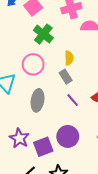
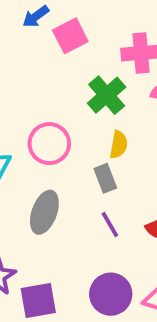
green cross: (43, 34) -> (107, 95), moved
purple circle: (68, 136) -> (111, 294), moved

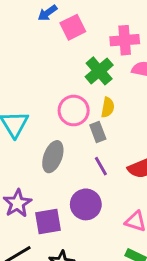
pink circle: (49, 144) -> (74, 111), moved
purple circle: (111, 294) -> (86, 204), moved

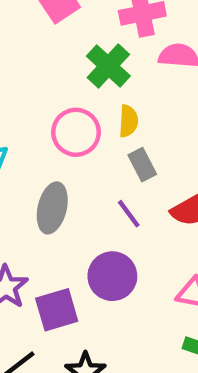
gray rectangle: (98, 132) -> (142, 165), moved

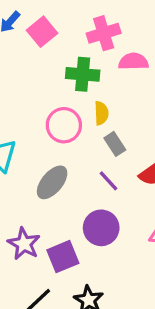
green cross: (108, 66) -> (83, 74), turned -32
gray ellipse: (52, 208) -> (52, 182), turned 32

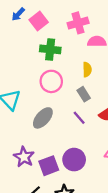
green cross: (83, 74) -> (50, 49), moved
yellow semicircle: (101, 113) -> (87, 70), moved
purple circle: (101, 228) -> (74, 160), moved

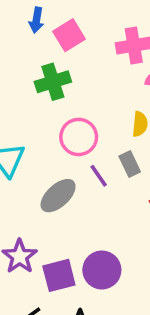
blue arrow: (18, 14) -> (36, 20), turned -40
green cross: (50, 49) -> (53, 82), moved, turned -30
purple line: (79, 118) -> (99, 176), moved

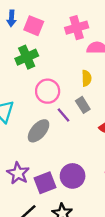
pink square: (69, 35) -> (34, 26), turned -30

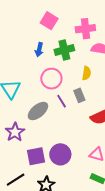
blue arrow: (11, 18) -> (39, 50), moved
green cross: (27, 57) -> (64, 50), moved
purple star: (18, 173) -> (15, 132), moved

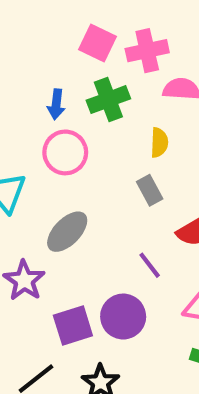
pink square: (49, 21) -> (97, 43), moved
pink circle: (51, 79) -> (65, 152), moved
purple line: (62, 101) -> (150, 265), moved

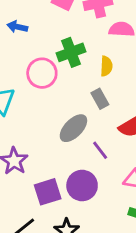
green cross: (108, 100) -> (71, 52), moved
blue arrow: (56, 104) -> (17, 27), moved, turned 96
gray ellipse: (67, 232) -> (73, 128), moved

